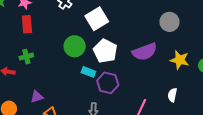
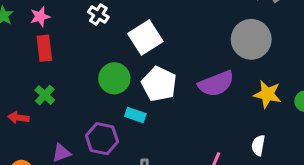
gray circle: (170, 22) -> (251, 39), size x1.4
green cross: (26, 57) -> (45, 95), turned -32
purple hexagon: (108, 83) -> (102, 139), moved

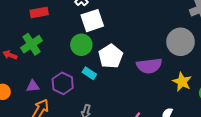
white square: (145, 37) -> (92, 21), moved
red rectangle: (44, 48) -> (39, 12), turned 72
green cross: (45, 95) -> (31, 44), size x1.5

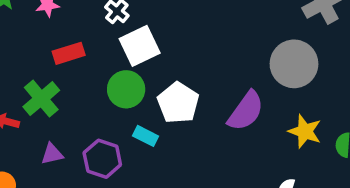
red rectangle: (39, 12) -> (69, 53), moved
purple semicircle: (149, 66) -> (246, 111), turned -40
purple triangle: (33, 86) -> (52, 154), moved

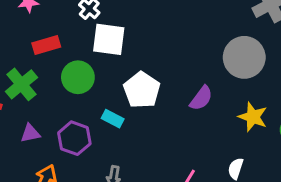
white square: (140, 46) -> (109, 39), turned 32
green circle: (126, 89) -> (78, 77), moved
purple semicircle: (246, 111) -> (201, 98), size x0.7

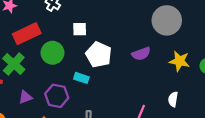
white square: (109, 39) -> (80, 29), moved, size x0.6
red rectangle: (46, 45) -> (27, 34), size x1.4
purple semicircle: (201, 98) -> (141, 54), turned 42

